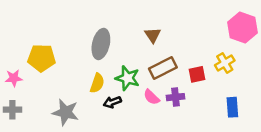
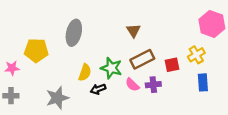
gray ellipse: (101, 44) -> (74, 33), moved
blue rectangle: (232, 107) -> (203, 82), moved
gray star: (66, 112) -> (57, 98), turned -30

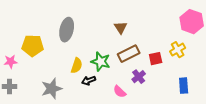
blue rectangle: (203, 82) -> (184, 86), moved
pink semicircle: (132, 85) -> (120, 92), moved
purple cross: (153, 85) -> (139, 77), turned -32

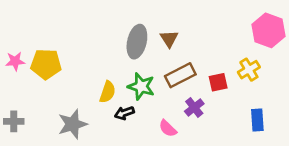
gray ellipse: (67, 30) -> (137, 42), moved
pink star: (11, 62) -> (15, 61), moved

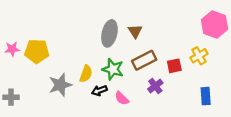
gray star: (73, 124) -> (60, 85), moved
pink semicircle: (168, 128) -> (122, 98), moved

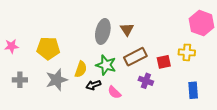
yellow pentagon: (37, 51) -> (48, 48), moved
yellow cross: (199, 56) -> (187, 52), turned 35
purple cross: (155, 86) -> (146, 81), turned -32
gray cross: (11, 97) -> (20, 80), moved

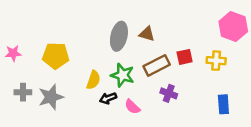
brown triangle: (127, 29) -> (147, 34), turned -40
red square: (164, 62) -> (185, 57), moved
gray star: (57, 80) -> (51, 97), moved

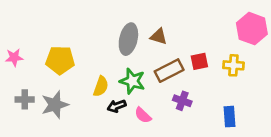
blue rectangle: (223, 104) -> (230, 117), moved

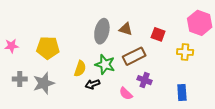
red square: (199, 61) -> (158, 34), moved, turned 32
pink semicircle: (143, 115) -> (126, 94), moved

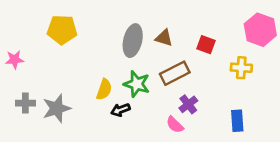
yellow pentagon: (48, 48) -> (62, 30), moved
purple cross: (145, 80) -> (188, 104), turned 32
pink semicircle: (126, 94) -> (175, 125), moved

